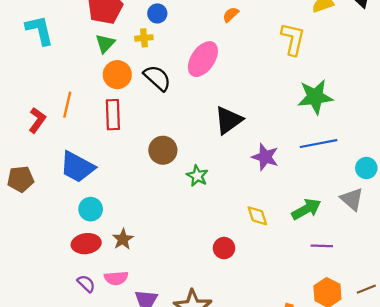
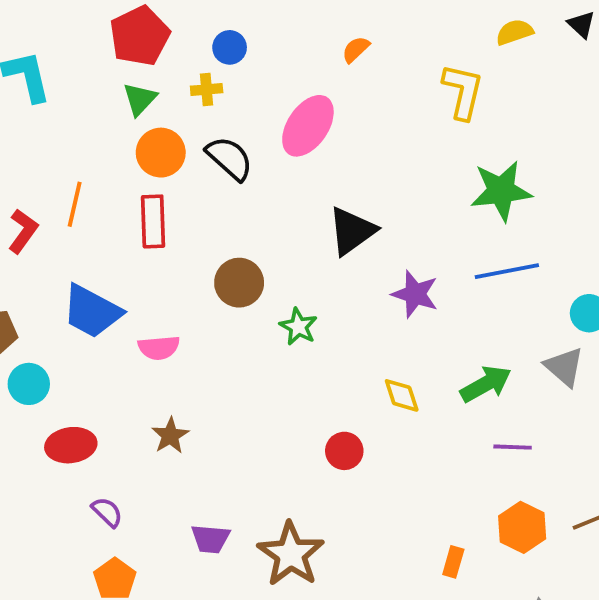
cyan circle: (91, 209) -> (29, 384), moved
red ellipse: (86, 244) -> (71, 445), moved
pink semicircle: (116, 278) -> (159, 348), moved

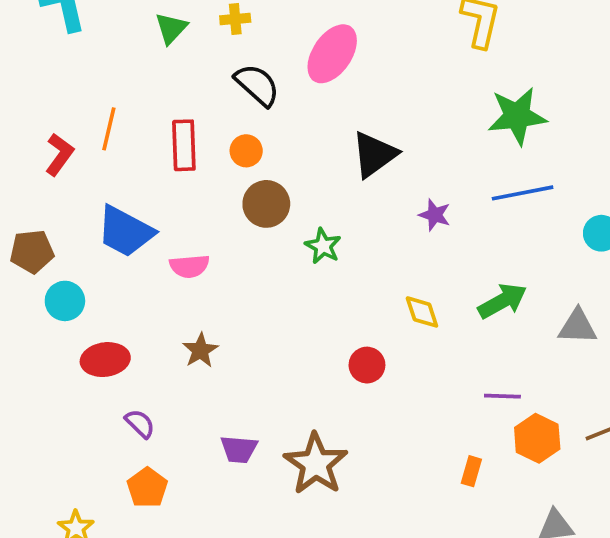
orange circle: (161, 153) -> (246, 151), moved, size x0.7
purple star: (415, 294) -> (435, 215), size x0.7
gray triangle: (564, 367) -> (578, 327), moved, turned -39
purple line: (513, 447) -> (502, 396), moved

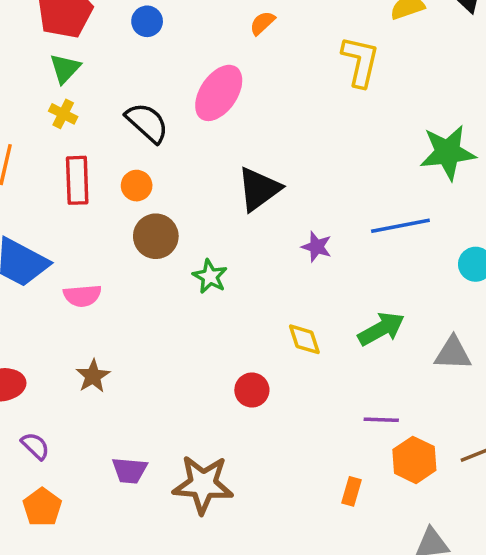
yellow cross: (235, 19) -> (63, 114), moved, turned 32
green star: (517, 116) -> (448, 152), moved
brown star: (316, 464) -> (203, 484), turned -30

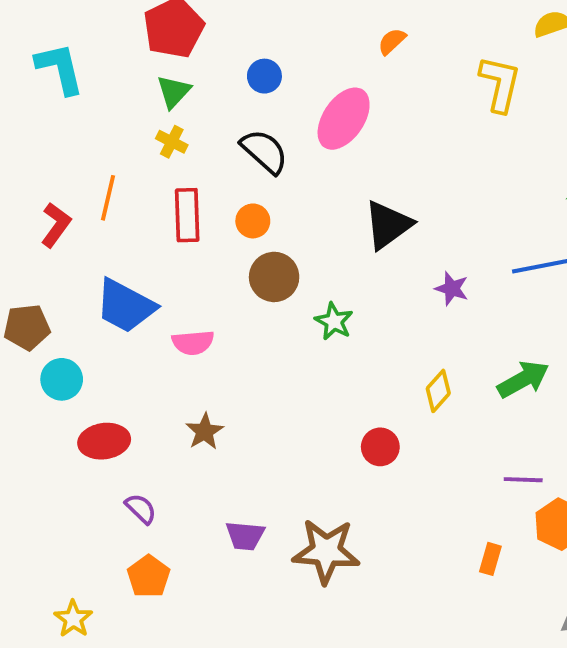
blue circle: (147, 21) -> (264, 76), moved
yellow diamond: (304, 339) -> (438, 391), turned 60

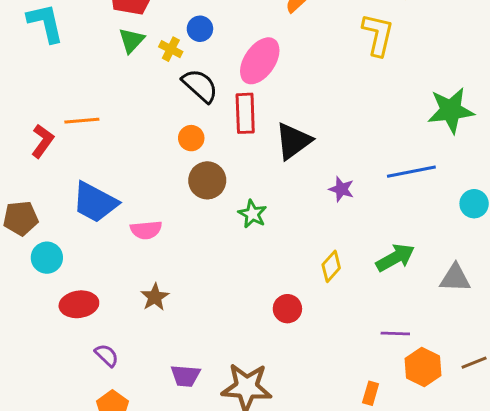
yellow cross: (172, 142) -> (171, 49), moved
orange line: (108, 198) -> (82, 121), turned 72
red rectangle: (187, 215) -> (245, 113), moved

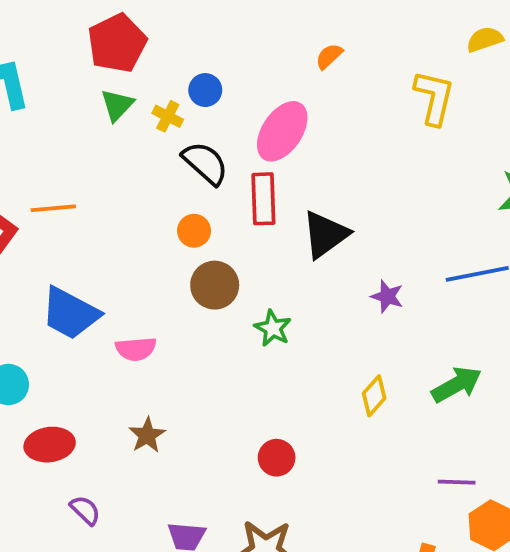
red circle: (287, 309) -> (277, 458), moved

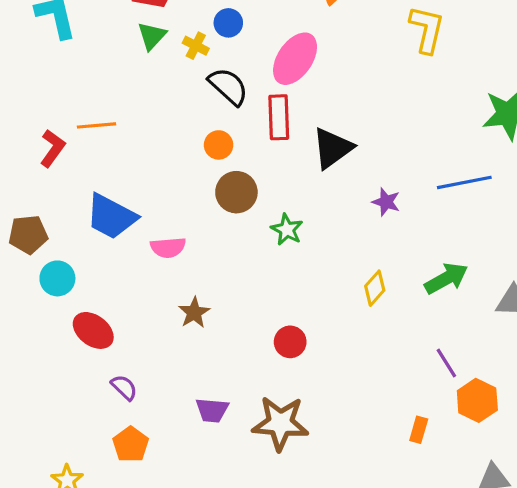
brown star: (147, 435) -> (194, 313), moved
red ellipse: (50, 445) -> (93, 330), turned 45
purple line: (457, 482) -> (446, 363), turned 56

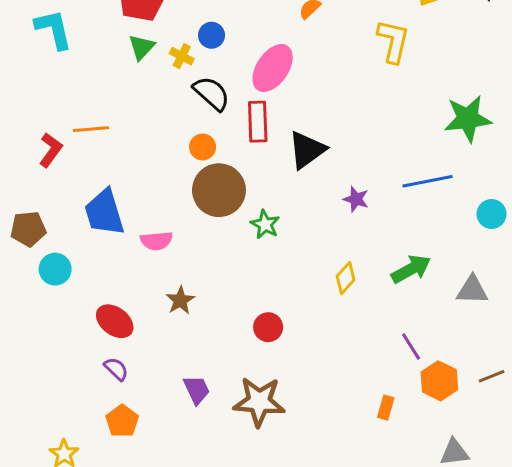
brown circle: (236, 192) -> (219, 190), size x1.4
blue trapezoid: (111, 217) -> (104, 212), turned 45
red ellipse: (93, 330) -> (115, 321), moved
purple trapezoid: (212, 410) -> (197, 390), turned -120

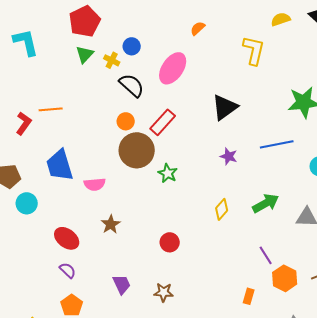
red rectangle: (258, 122) -> (163, 122), moved, turned 44
black triangle: (307, 150) -> (225, 107), moved
brown star: (259, 402) -> (164, 292), size x0.6

